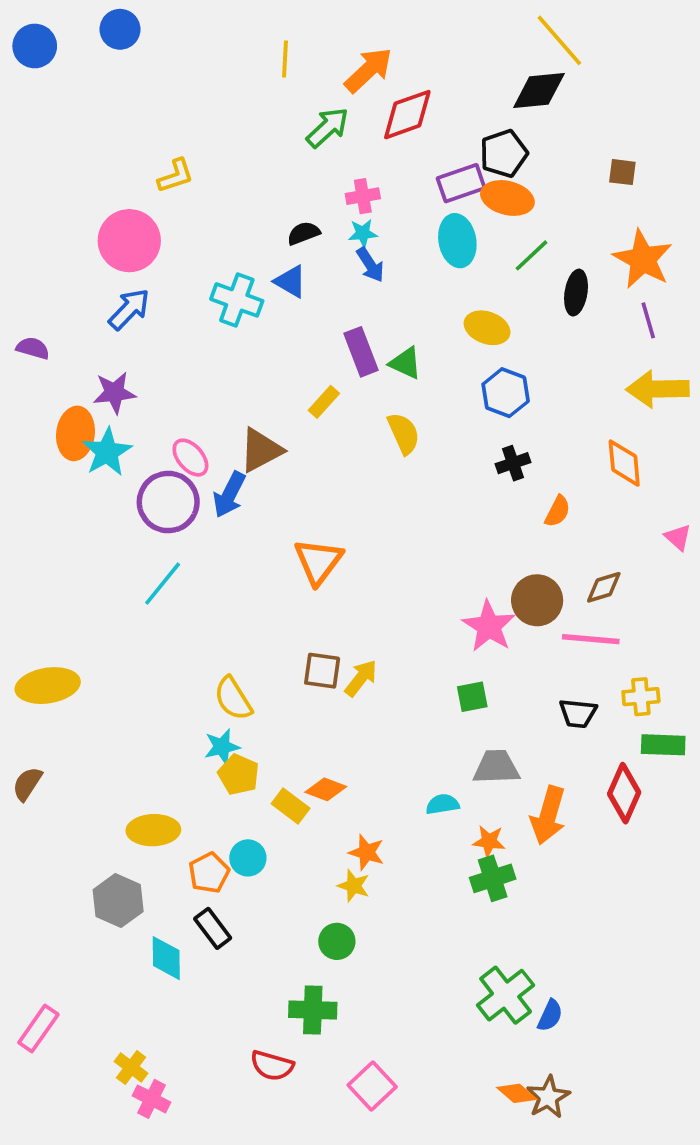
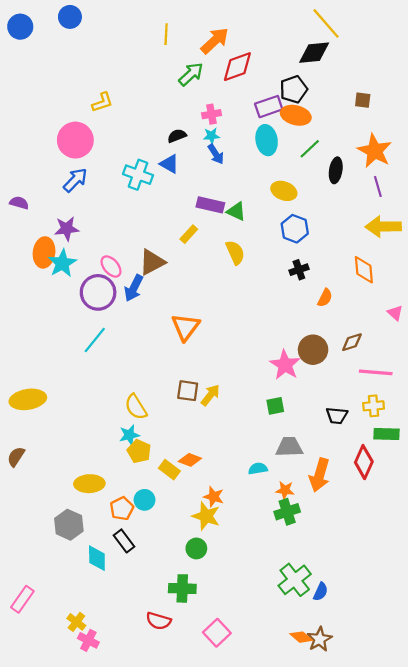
purple rectangle: (361, 352) -> (210, 205), turned -56
pink line: (591, 639) -> (376, 372), moved
yellow star: (354, 886) -> (206, 516), size x1.5

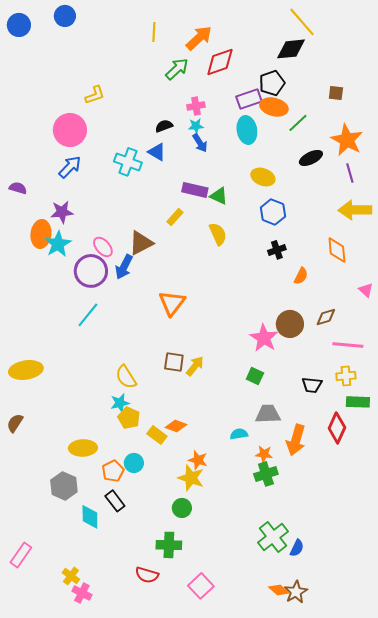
green line: (310, 149) -> (298, 123), moved
black ellipse: (336, 170) -> (311, 158), turned 55
green square: (275, 406) -> (255, 376), turned 36

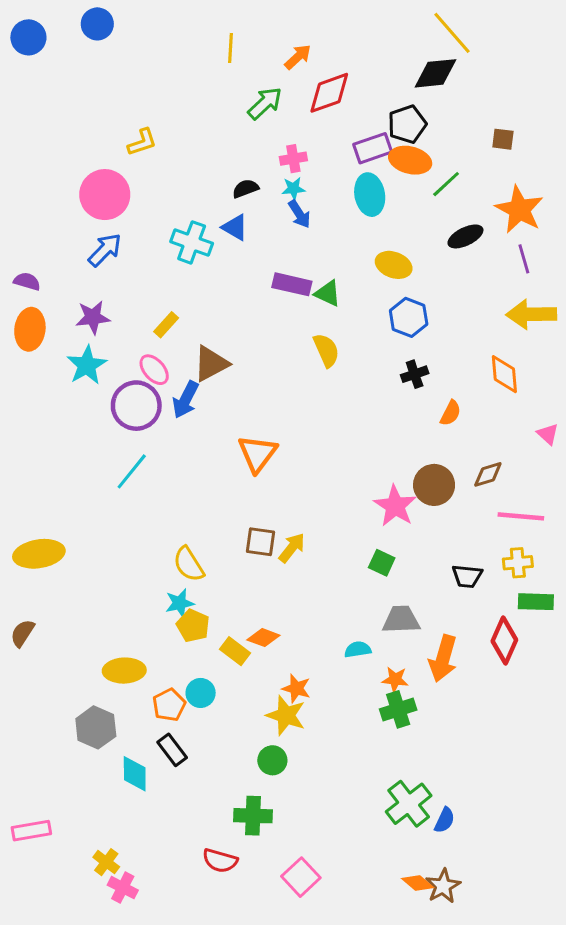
orange arrow: (199, 38) -> (298, 57), size x0.7
yellow rectangle: (175, 217) -> (166, 325), moved
orange ellipse: (41, 234) -> (30, 329), moved
pink rectangle: (21, 555) -> (31, 831), turned 45

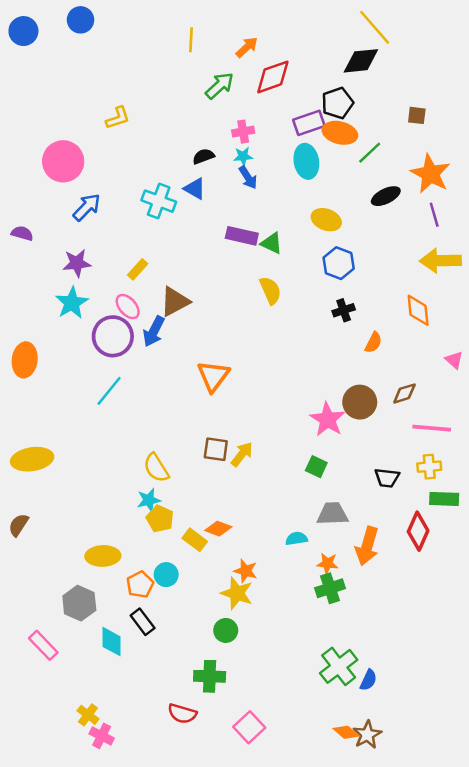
pink circle: (105, 195) -> (63, 161), moved
orange ellipse: (30, 329) -> (25, 360), moved
pink rectangle: (31, 831) -> (43, 645), moved, turned 56

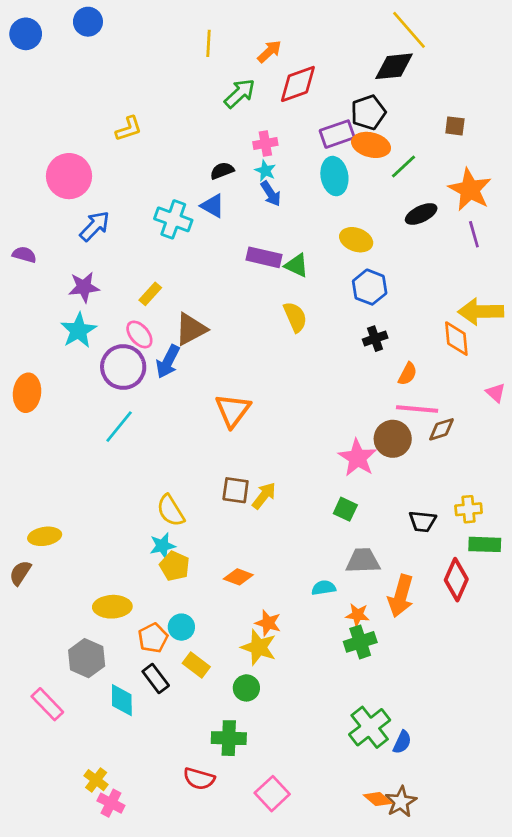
cyan star: (243, 156) -> (265, 171), turned 30
yellow arrow: (440, 261) -> (481, 311), moved
pink line: (432, 428) -> (417, 409), moved
yellow ellipse: (32, 459) -> (45, 536), moved, size x0.7
yellow rectangle: (195, 540) -> (196, 665), moved

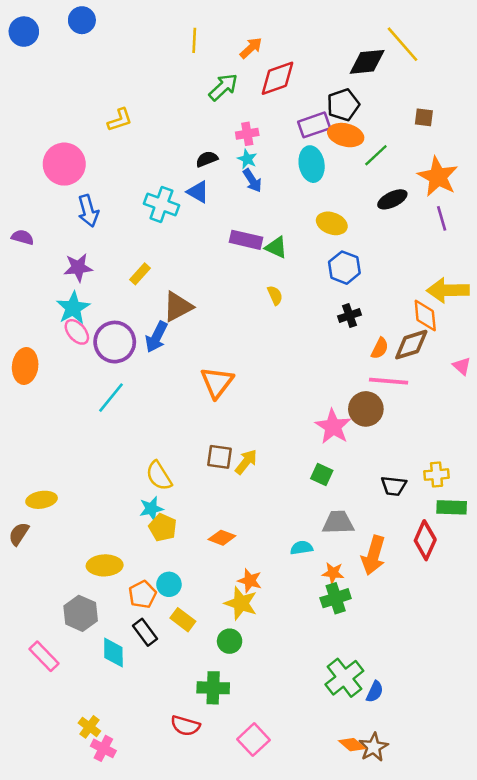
yellow line: (409, 30) -> (402, 44), moved
blue arrow: (95, 226) -> (88, 211), turned 120
yellow semicircle: (295, 317) -> (275, 295), size x0.7
pink ellipse: (139, 335) -> (77, 332), moved
brown diamond: (441, 429) -> (411, 345), moved, size x1.4

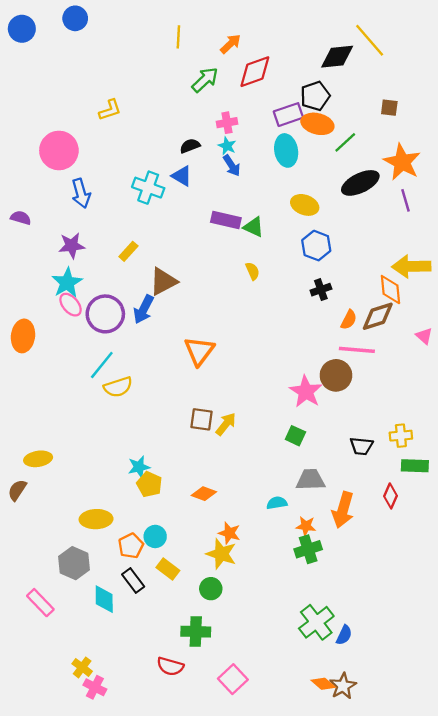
black ellipse: (392, 199) -> (360, 183), size x1.4
yellow semicircle: (159, 476) -> (118, 387), moved, turned -76
red diamond: (425, 540) -> (390, 496), size x0.7

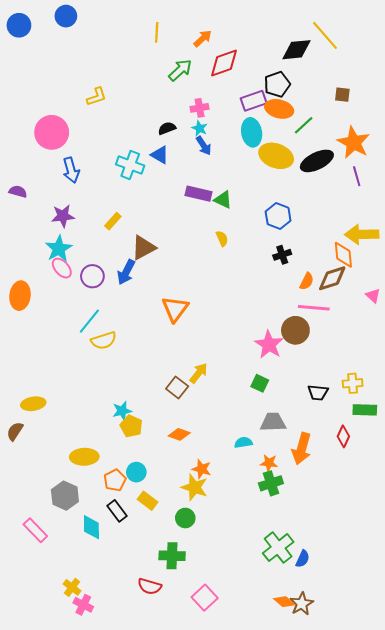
yellow ellipse: (305, 205) -> (276, 156), moved, size x1.4
purple circle: (105, 314) -> (92, 276), size x0.7
brown square: (202, 419) -> (177, 387), moved, turned 30

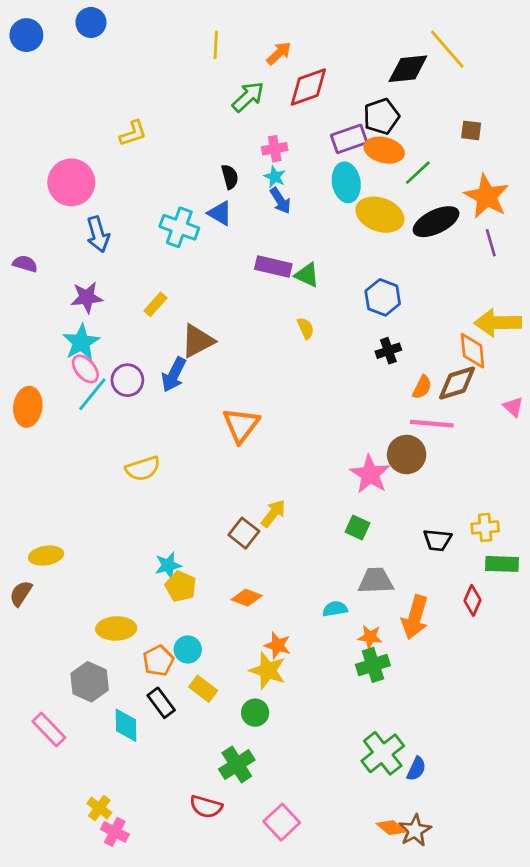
black semicircle: (167, 128) -> (230, 177), turned 96
cyan line: (89, 321) -> (92, 394), moved
green cross: (172, 556) -> (237, 765), turned -35

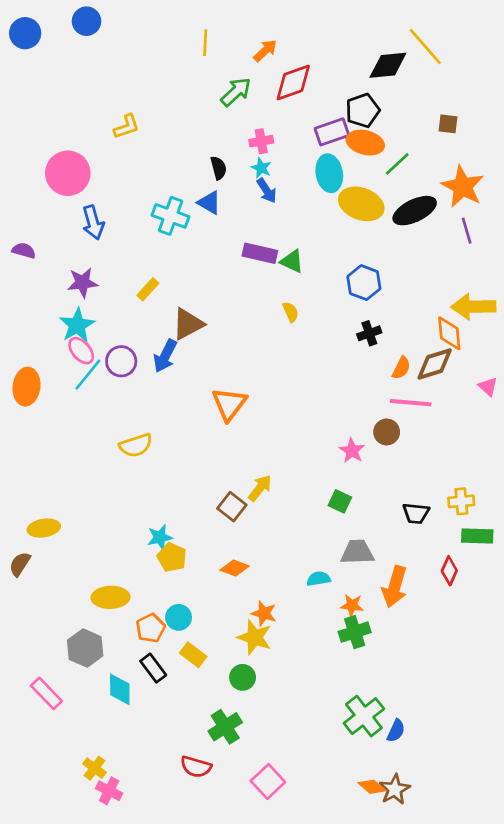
brown circle: (407, 455) -> (387, 432), size x0.7
pink star: (370, 474) -> (352, 451), size x0.7

